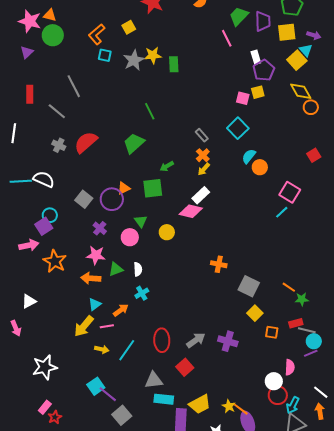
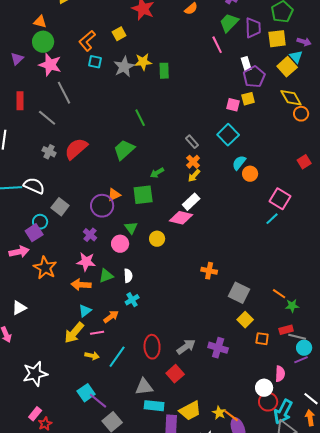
pink star: (30, 21) -> (50, 65), moved
gray square: (84, 199) -> (60, 207), moved
cyan arrow: (293, 405) -> (283, 412), size x1.4

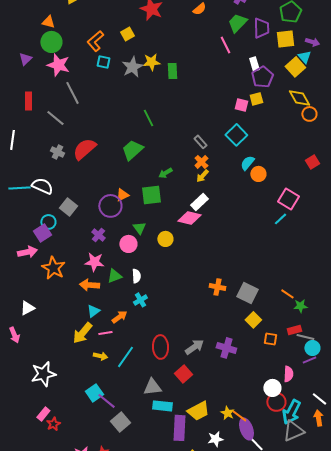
orange cross: (209, 271) -> (217, 287), moved

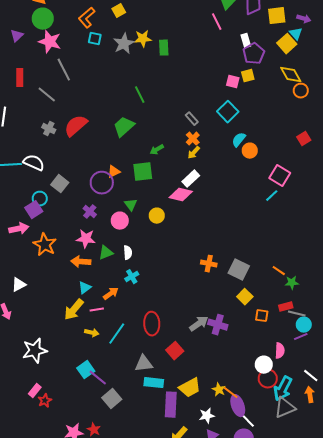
gray arrow: (194, 347) -> (199, 324), moved

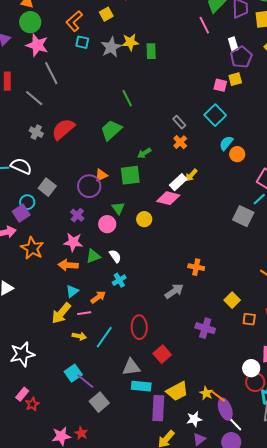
yellow arrow: (194, 153) -> (191, 175), moved
white semicircle: (128, 253) -> (115, 256), turned -32
gray square: (239, 270) -> (243, 216), moved
gray arrow: (199, 324) -> (174, 291), moved

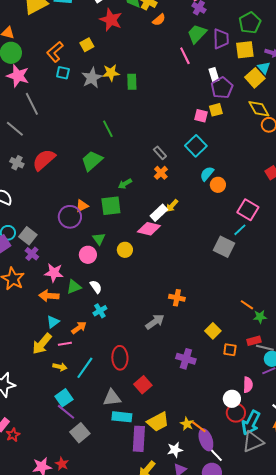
gray square: (47, 187) -> (28, 236), moved
purple cross: (77, 215) -> (32, 254), moved
cyan square: (73, 373) -> (64, 398), moved

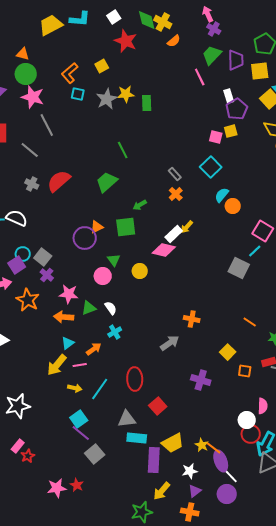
orange line: (247, 305) -> (250, 322), moved

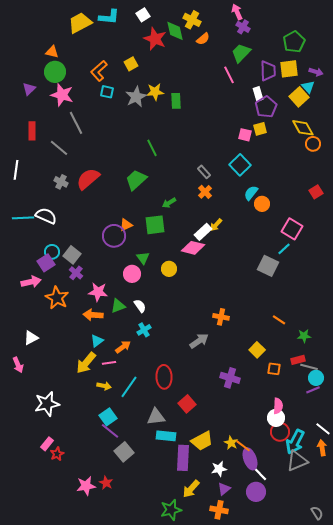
green diamond: (147, 20) -> (175, 31), moved
purple trapezoid: (236, 60) -> (268, 71), moved
pink semicircle: (263, 406) -> (278, 406), moved

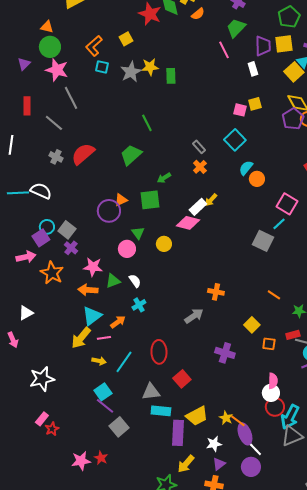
purple pentagon: (266, 107) -> (293, 119), moved
cyan triangle: (97, 341) -> (92, 316), size x1.5

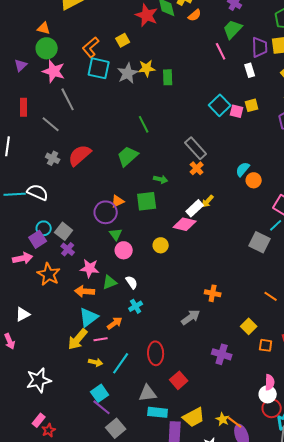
cyan square: (102, 67) -> (99, 68), size x1.6
cyan square: (235, 140) -> (220, 105), moved
gray rectangle: (199, 147) -> (196, 148), size x1.6
green arrow: (164, 178) -> (161, 179), turned -136
green triangle: (138, 233) -> (116, 234), moved

